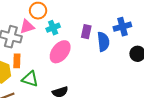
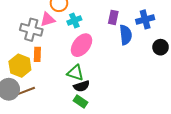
purple rectangle: (86, 32) -> (113, 17), moved
green triangle: (30, 79) -> (75, 73), moved

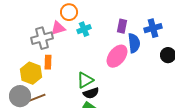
gray cross: (31, 30) -> (42, 38), turned -30
pink ellipse: (82, 45) -> (117, 56), moved
green triangle: (75, 73) -> (85, 80), turned -48

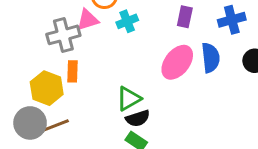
blue semicircle: (134, 43) -> (211, 58), moved

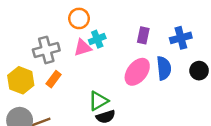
pink triangle: (88, 20) -> (83, 48), moved
orange rectangle: (73, 71) -> (54, 79), turned 35
yellow hexagon: (47, 88) -> (21, 80), moved

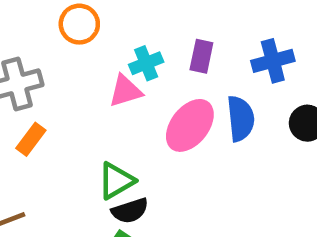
cyan cross: (97, 39) -> (146, 63), moved
pink triangle: (83, 48) -> (125, 91), moved

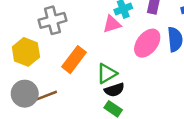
orange rectangle: (31, 139) -> (74, 60), moved, size x1.5

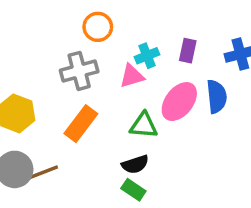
gray cross: (52, 20) -> (79, 71), moved
green triangle: (107, 73) -> (144, 125), moved, turned 35

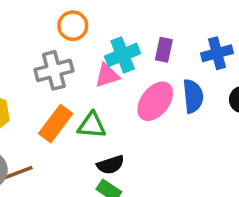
cyan cross: (147, 56) -> (123, 55), size x1.4
green triangle: (144, 125) -> (92, 125), moved

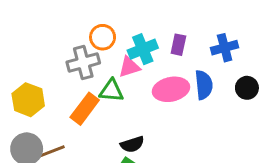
orange circle: (73, 26) -> (103, 37), moved
pink ellipse: (155, 101) -> (171, 89), turned 40
green triangle: (92, 125) -> (111, 91), moved

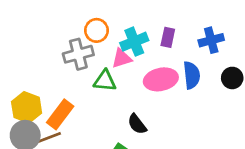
yellow hexagon: (28, 100) -> (27, 107), moved
orange rectangle: (85, 109) -> (60, 114), moved
black semicircle: (132, 144) -> (137, 124), moved, turned 70

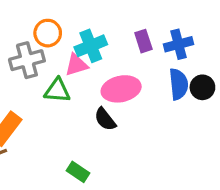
purple rectangle: (168, 37) -> (143, 41), moved, turned -30
blue semicircle: (192, 75) -> (179, 84), moved
black semicircle: (137, 124) -> (105, 119), moved

